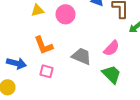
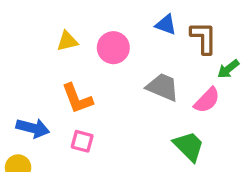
pink semicircle: (112, 48) -> (207, 100), moved
gray trapezoid: (82, 56) -> (163, 87), moved

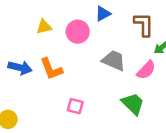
blue triangle: (166, 25) -> (103, 14), moved, turned -49
blue arrow: (33, 128) -> (20, 68), moved
pink square: (82, 141) -> (75, 106), moved

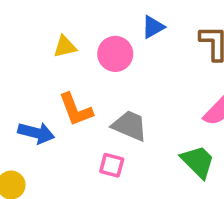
gray trapezoid: (114, 60) -> (130, 126), moved
blue arrow: (20, 68) -> (36, 133), moved

